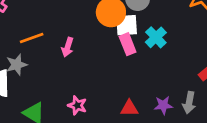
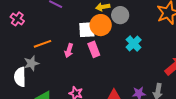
white square: (127, 25) -> (87, 30), moved
pink rectangle: (128, 44) -> (94, 49), moved

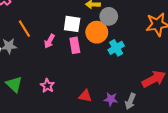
orange circle: (101, 25) -> (97, 32), moved
orange line: (42, 44) -> (24, 29), turned 66

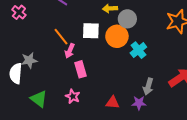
orange line: (24, 29) -> (61, 37), moved
pink rectangle: (75, 45) -> (80, 69), moved
gray arrow: (130, 101) -> (148, 86), moved

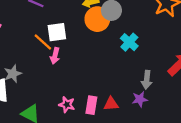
white square: (91, 31) -> (57, 32), moved
orange circle: (117, 36) -> (97, 19), moved
pink rectangle: (80, 69) -> (91, 105), moved, turned 35

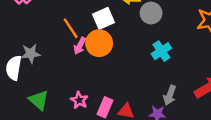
orange circle: (97, 19) -> (99, 43), moved
white square: (57, 32) -> (103, 18), moved, turned -30

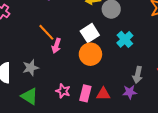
white square: (103, 18) -> (90, 33), moved
orange circle: (99, 43) -> (90, 54), moved
gray star: (31, 54) -> (31, 68), moved

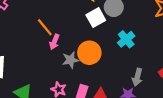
white square: (90, 33) -> (96, 18), moved
gray star: (31, 68) -> (70, 60), moved

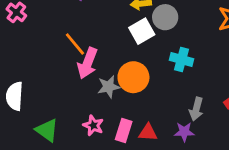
cyan cross: (126, 39) -> (182, 59), turned -35
pink arrow: (54, 42) -> (87, 63), size x1.5

